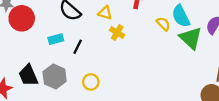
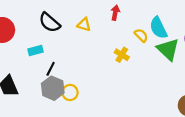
yellow cross: (117, 33) -> (122, 55), moved
black line: (78, 47) -> (51, 69), moved
gray hexagon: (55, 76) -> (53, 88), moved

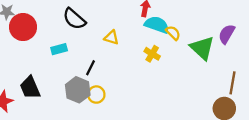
yellow triangle: (84, 25) -> (111, 37), moved
cyan semicircle: (158, 28) -> (157, 25), moved, turned 135
black line: (51, 69) -> (90, 68), moved

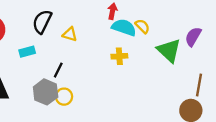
black semicircle: (74, 19) -> (42, 22), turned 75
yellow semicircle: (173, 33) -> (142, 26), moved
yellow triangle: (111, 37) -> (70, 34), moved
yellow cross: (152, 54) -> (119, 56), turned -35

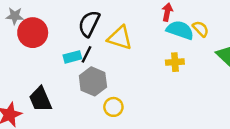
yellow triangle: (70, 34) -> (120, 38), size x1.5
black line: (58, 70) -> (87, 54), moved
gray hexagon: (46, 92) -> (93, 81), moved

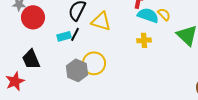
gray hexagon: (93, 81) -> (77, 70), moved
black trapezoid: (40, 99) -> (31, 59), moved
yellow circle: (113, 107) -> (94, 63), moved, size x1.5

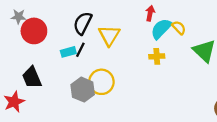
cyan semicircle: (148, 15) -> (161, 29), turned -65
yellow triangle: (101, 21) -> (109, 35), turned 45

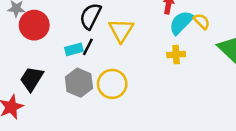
black trapezoid: (32, 77) -> (32, 79), turned 55
gray hexagon: (83, 90) -> (79, 83), moved

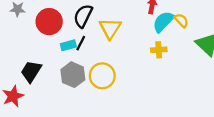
red circle: (34, 25) -> (49, 22), moved

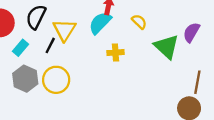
cyan semicircle: (163, 22) -> (100, 23), moved
black line: (81, 43) -> (50, 45), moved
cyan rectangle: (68, 45) -> (21, 48), turned -35

